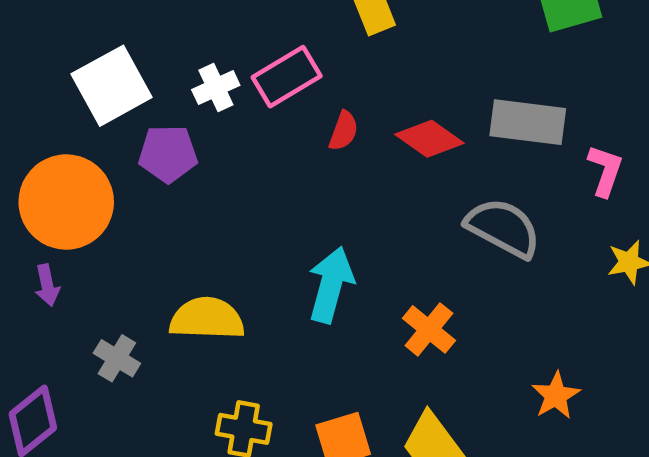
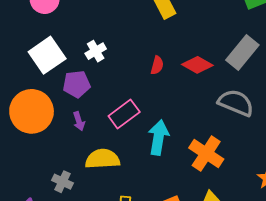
pink rectangle: (287, 77) -> (124, 114), moved
gray rectangle: (528, 122) -> (242, 52), turned -52
purple arrow: (47, 285) -> (79, 121), moved
orange cross: (429, 329) -> (206, 153), size x1.4

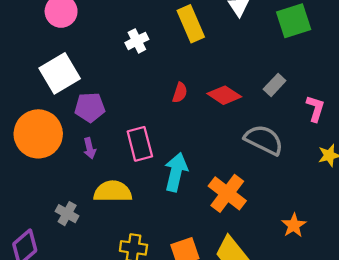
white cross: (96, 51) -> (137, 41), moved
gray rectangle: (242, 52) -> (275, 85), size x0.6
pink rectangle: (124, 114) -> (140, 144), turned -72

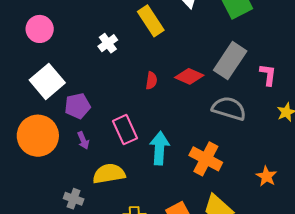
gray rectangle: (275, 85) -> (230, 61), size x1.8

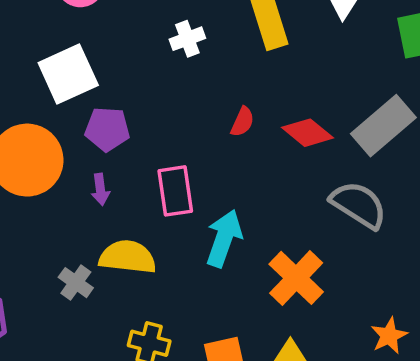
gray cross: (74, 199) -> (76, 283), moved

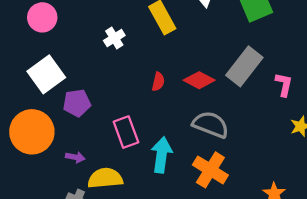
purple arrow: (100, 189) -> (75, 157), moved, turned -60
gray semicircle: (359, 205) -> (211, 125), moved

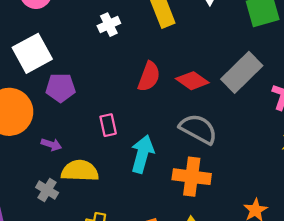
red semicircle: (158, 82) -> (149, 77), size x1.5
pink rectangle: (126, 132) -> (108, 125), size x0.7
orange cross: (210, 170) -> (192, 177), turned -32

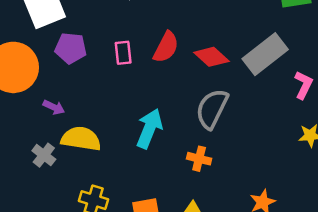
pink rectangle: (108, 125) -> (123, 53), moved
gray semicircle: (198, 129) -> (212, 109), turned -99
orange cross: (192, 177) -> (199, 159), size x0.6

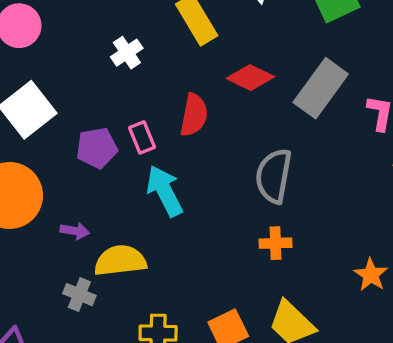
purple pentagon: (71, 48) -> (97, 148), moved
red diamond: (211, 57) -> (250, 78), moved
cyan arrow: (149, 129) -> (165, 191), moved, turned -33

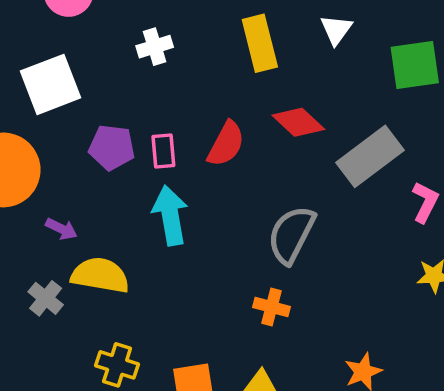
white cross: (127, 53) -> (155, 47), moved

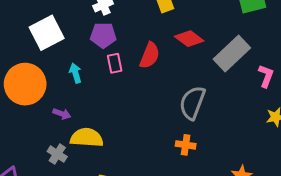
purple pentagon: (112, 147) -> (103, 35), moved
cyan arrow: (170, 215) -> (75, 73), moved, size x0.6

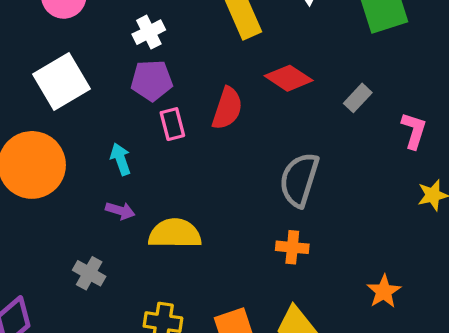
gray rectangle: (232, 53) -> (358, 98), size x0.5
cyan arrow: (75, 73) -> (121, 159), moved
purple arrow: (62, 114) -> (120, 211), moved
yellow semicircle: (87, 138) -> (175, 234), moved

